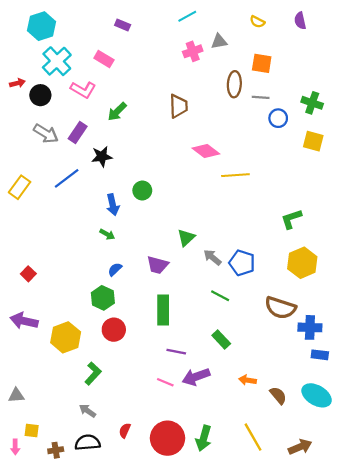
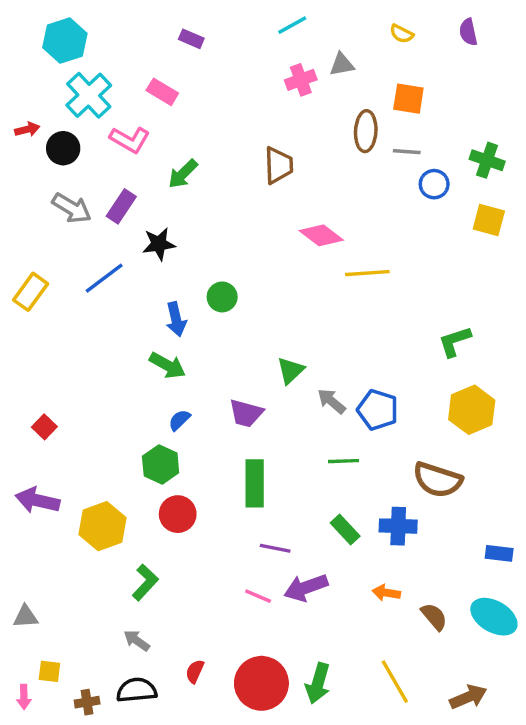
green arrow: (107, 234) -> (167, 365), size x1.5
green line: (220, 296) -> (344, 461), turned -30
blue cross: (310, 327) -> (398, 526), moved

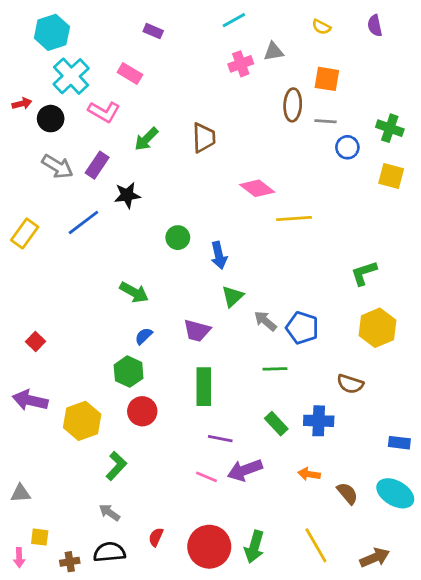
brown trapezoid: (279, 165) -> (204, 138), moved
blue arrow: (176, 319) -> (219, 255), moved
brown semicircle: (438, 480) -> (350, 384), size x0.7

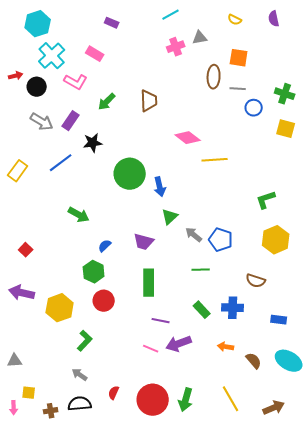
green circle: (178, 238) -> (130, 174), size x1.8
green arrow: (134, 292) -> (79, 215), moved
blue rectangle: (399, 443) -> (279, 320), moved

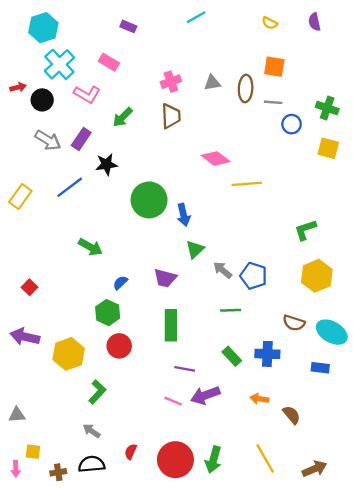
gray triangle: (200, 38) -> (212, 83), moved
pink cross: (176, 47) -> (171, 82), moved
cyan ellipse: (289, 361) -> (332, 332), moved

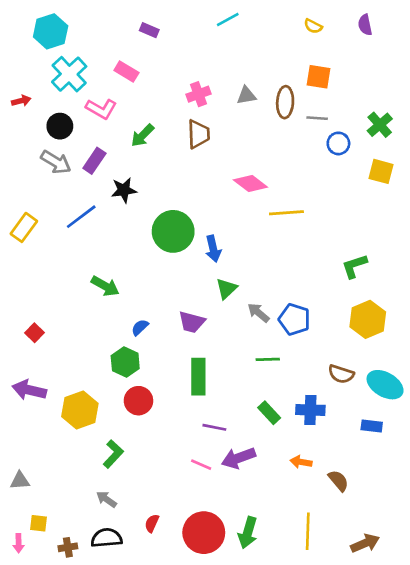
black circle: (42, 100) -> (60, 126), moved
green cross: (327, 108) -> (380, 125), turned 30
yellow line: (265, 458) -> (308, 531), turned 32

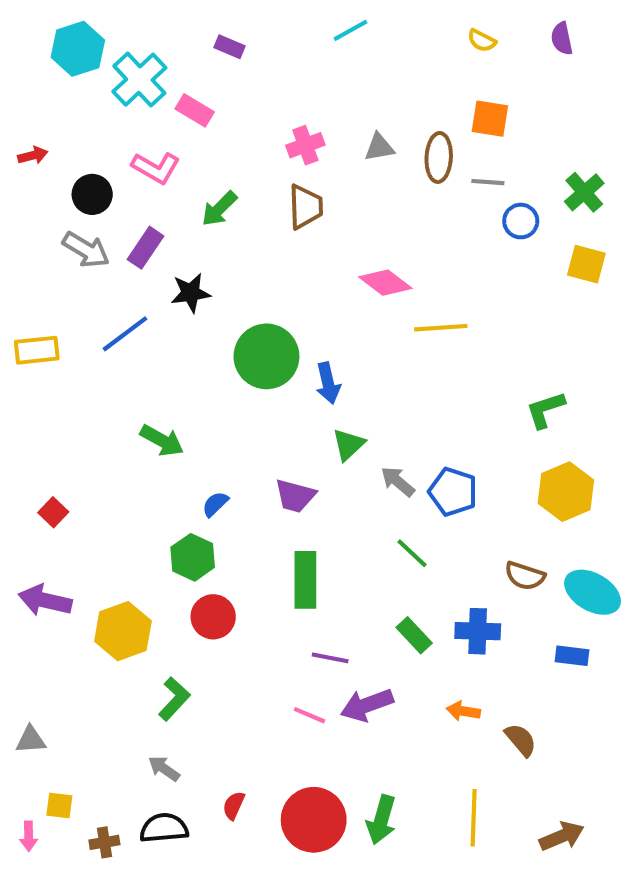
cyan cross: (69, 74) -> (139, 80), moved
yellow rectangle: (24, 227) -> (37, 350), turned 48
green line: (268, 359) -> (412, 553), turned 45

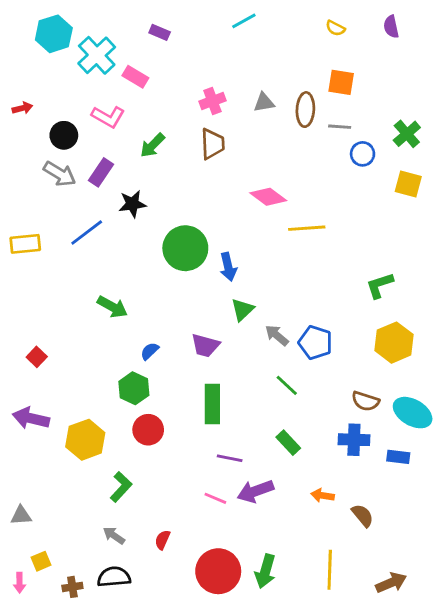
blue cross: (478, 631) -> (354, 440), moved
yellow square: (59, 805) -> (41, 561), turned -30
red semicircle: (234, 805) -> (162, 540), moved

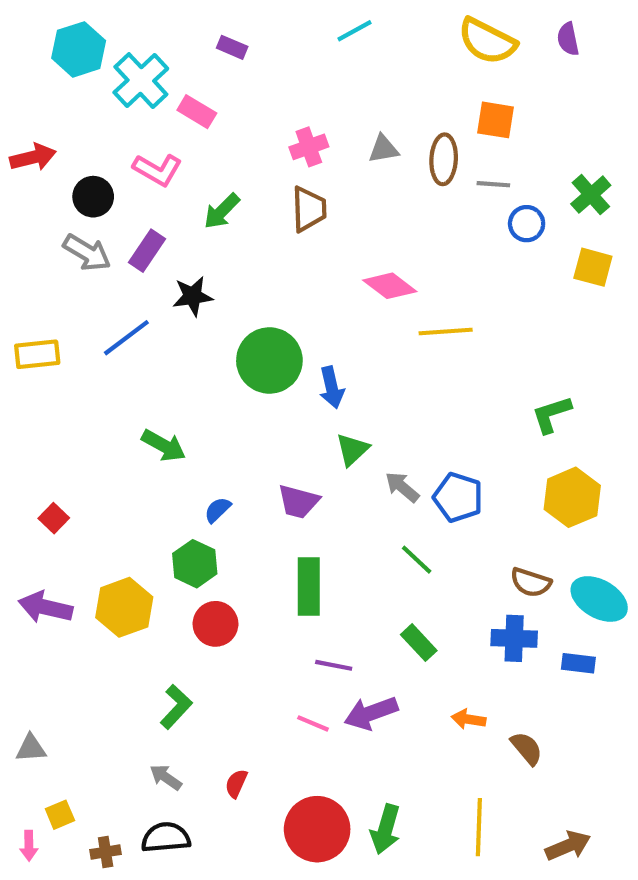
yellow semicircle: (335, 28) -> (487, 41), size x2.0
red arrow: (22, 108) -> (33, 157), size x1.5
yellow hexagon: (85, 440) -> (124, 607), moved

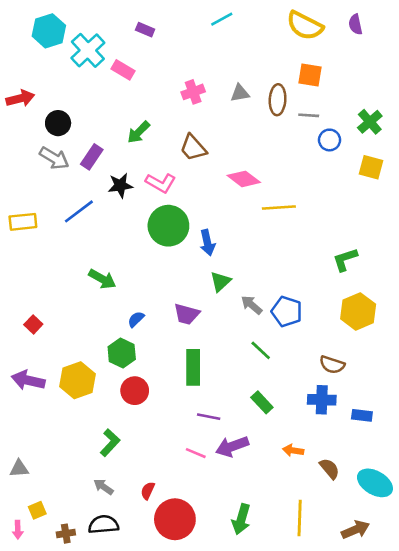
pink L-shape: (157, 170) -> (161, 183), moved
brown trapezoid: (309, 209) -> (193, 148), moved, turned 140
cyan ellipse: (599, 599) -> (375, 483), moved
red circle: (317, 829) -> (175, 519), moved

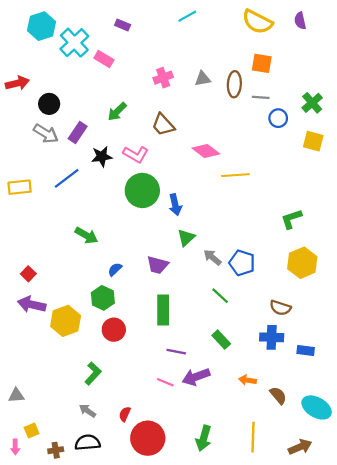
purple arrow: (28, 380) -> (32, 304), moved

